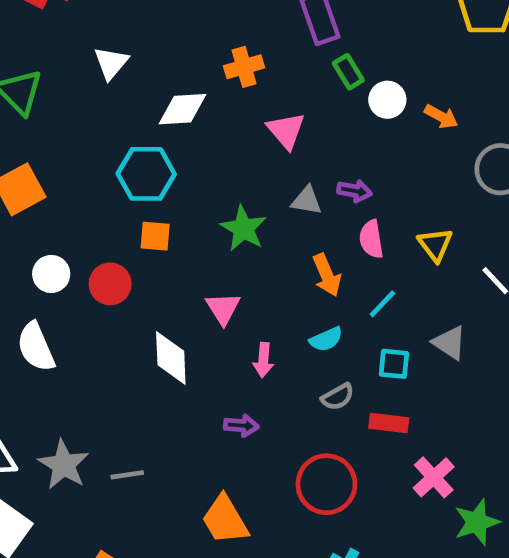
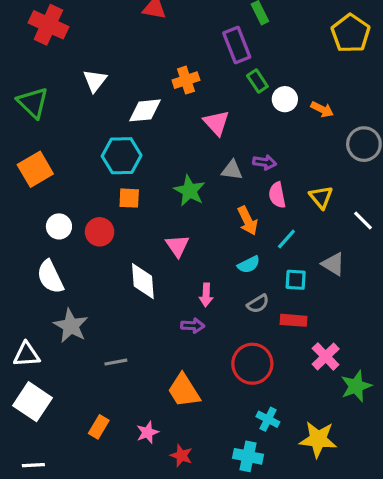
pink arrow: (263, 360) -> (206, 295), moved
gray star: (64, 465) -> (71, 326), moved

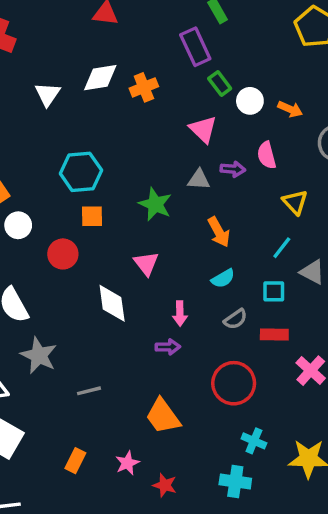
white diamond: (145, 110) -> (100, 78), moved
pink triangle: (216, 123) -> (203, 129), moved
pink semicircle: (277, 195) -> (267, 155), moved
white circle: (59, 226) -> (18, 225), moved
cyan line: (286, 239) -> (282, 248), moved

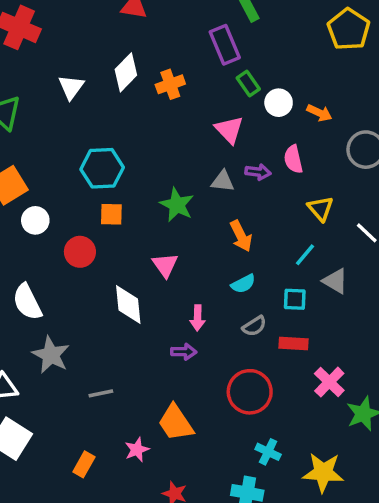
white diamond: (100, 78) -> (126, 72), turned -39
pink star: (127, 463) -> (137, 450), moved

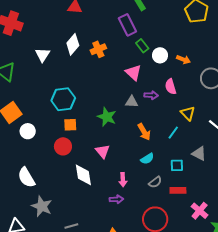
red circle: (80, 252) -> (63, 146), moved
cyan line: (305, 255) -> (173, 133), moved

